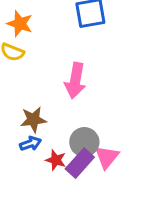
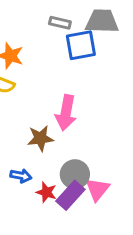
brown star: (33, 120) -> (40, 138), moved
blue arrow: (30, 144) -> (21, 176), turned 30

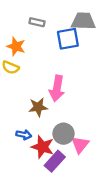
gray rectangle: (60, 23) -> (37, 22), moved
red star: (46, 192) -> (43, 147), size x1.5
purple rectangle: (70, 195) -> (55, 161), moved

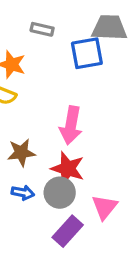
brown star: (38, 107) -> (21, 153), moved
gray circle: (64, 134) -> (60, 193), moved
red star: (43, 147) -> (68, 169), moved

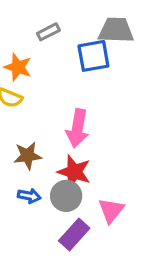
gray rectangle: (42, 29) -> (48, 32), turned -40

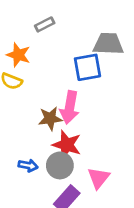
gray trapezoid: (116, 30) -> (108, 44), moved
blue square: (93, 56) -> (88, 67), moved
brown star: (28, 156) -> (50, 118), moved

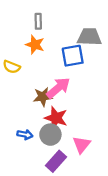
gray rectangle: (45, 24) -> (38, 21), turned -64
orange star: (18, 55) -> (35, 45), moved
pink arrow: (70, 107) -> (58, 88), turned -140

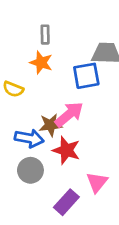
blue arrow: (25, 135) -> (29, 138), moved, size x1.5
gray circle: (50, 135) -> (30, 170), moved

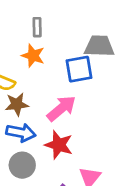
brown star: (50, 125) -> (17, 104), moved

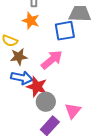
red star: (59, 145) -> (37, 87), moved
gray circle: (22, 165) -> (46, 102), moved

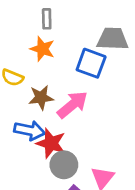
blue square: (65, 31) -> (91, 63), turned 30
brown star: (19, 57) -> (41, 98), moved

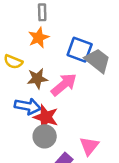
gray trapezoid: (113, 39) -> (98, 60), moved, turned 36
orange star: (42, 49) -> (39, 38), turned 30
gray circle: (64, 165) -> (45, 136), moved

